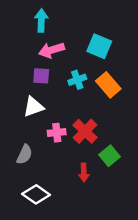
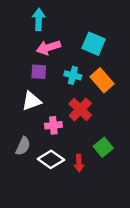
cyan cross: (77, 80) -> (73, 75), turned 35
red cross: (85, 131) -> (80, 109), moved
white diamond: (36, 194) -> (51, 159), moved

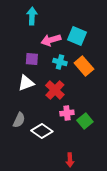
pink arrow: (48, 47) -> (51, 40), moved
red cross: (80, 109) -> (55, 90), moved
pink cross: (53, 125) -> (67, 113), moved
red arrow: (79, 163) -> (70, 160), moved

